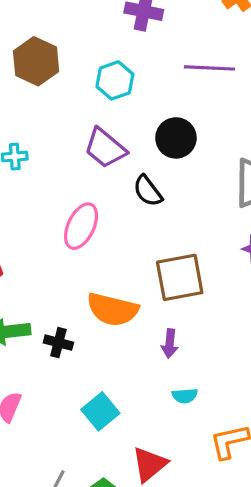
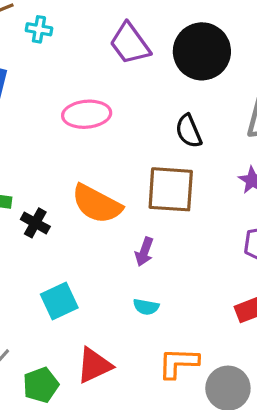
black circle: (176, 138) -> (202, 51), size x1.4
black semicircle: (148, 191) -> (189, 131), moved
pink ellipse: (81, 226) -> (87, 114), turned 45

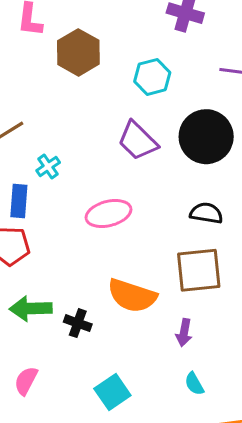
cyan cross: (39, 29) -> (48, 166), moved, turned -35
black semicircle: (189, 131) -> (206, 213), turned 132
cyan semicircle: (146, 307) -> (194, 384), turned 60

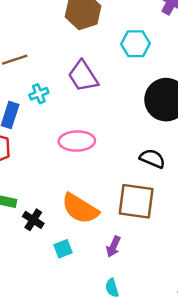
purple trapezoid: (138, 141) -> (83, 76), moved
cyan square: (112, 392) -> (63, 249), moved, size x0.7

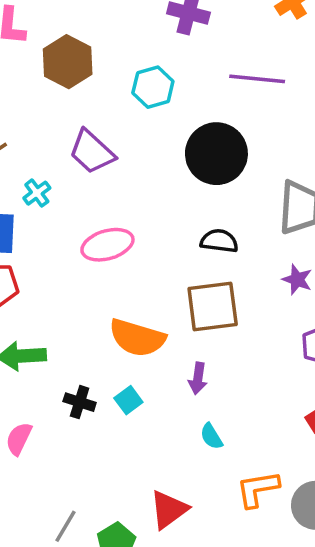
black cross: (33, 220) -> (80, 402), moved

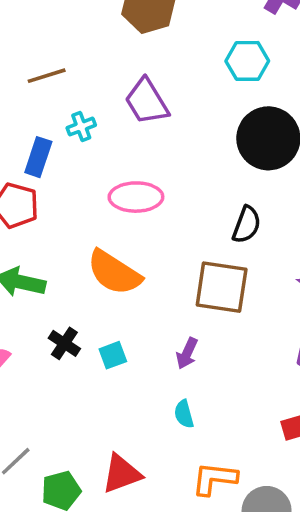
cyan hexagon: (153, 87) -> (247, 61), moved
black semicircle: (219, 241) -> (247, 225), turned 87
orange semicircle: (137, 338) -> (114, 273), moved

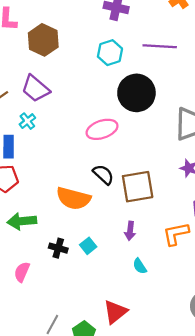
purple trapezoid: (147, 102) -> (35, 89), moved
pink ellipse: (136, 197) -> (102, 129), moved
black semicircle: (247, 225) -> (103, 174), moved, turned -50
orange L-shape: (214, 479) -> (176, 234), moved

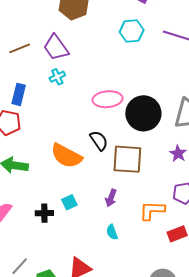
black circle: (136, 93) -> (143, 113), moved
cyan cross: (27, 121) -> (57, 77), moved
black cross: (58, 248) -> (44, 213), moved, turned -30

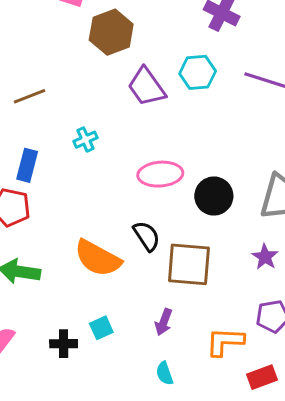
purple trapezoid: (56, 47) -> (146, 87), moved
black circle: (143, 113) -> (214, 196), size x0.7

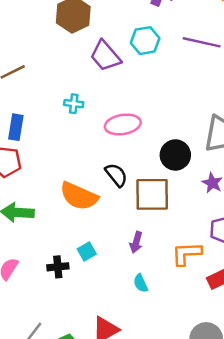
cyan cross: (85, 140) -> (74, 104), moved, turned 36
black circle: (214, 196) -> (175, 155), moved

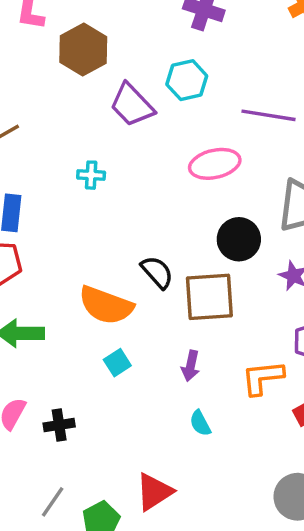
purple line: (202, 42) -> (269, 115), moved
pink ellipse: (123, 124) -> (215, 164), moved
cyan square: (87, 252) -> (117, 363), moved
black cross: (58, 267) -> (59, 425), moved

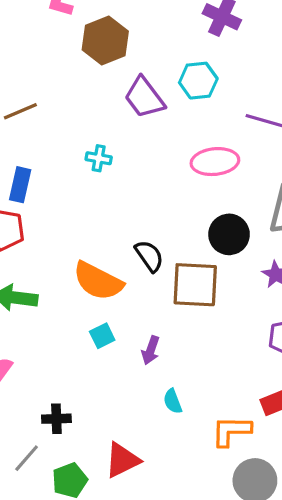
purple arrow: (191, 366) -> (151, 350), moved
orange L-shape: (263, 378) -> (231, 431), moved
black cross: (59, 425) -> (56, 419), moved

